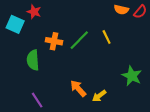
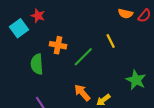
cyan square: (15, 24) -> (19, 28), turned 30
green line: (79, 40) -> (83, 57), moved

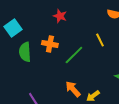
red star: (38, 16) -> (60, 16), moved
green semicircle: (37, 64) -> (25, 52), moved

